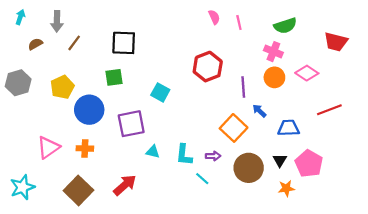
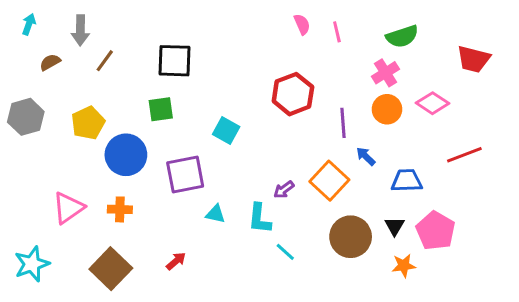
pink cross: (273, 52) -> (385, 73), turned 36
purple arrow: (213, 156) -> (284, 190), moved, turned 144
red arrow: (125, 185) -> (176, 261), size x0.6

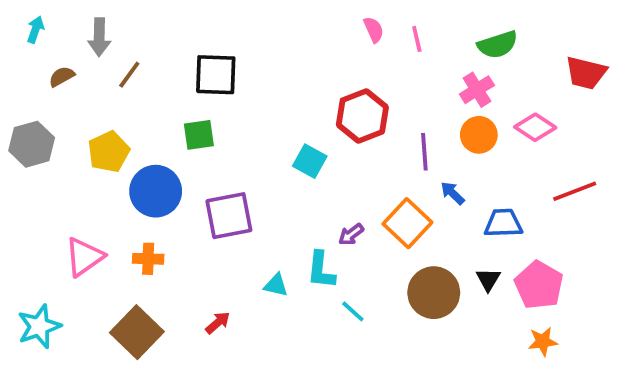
cyan square: (226, 130) -> (310, 161), moved
cyan triangle: (215, 214) -> (276, 285), moved
orange star: (404, 266) -> (543, 341), moved

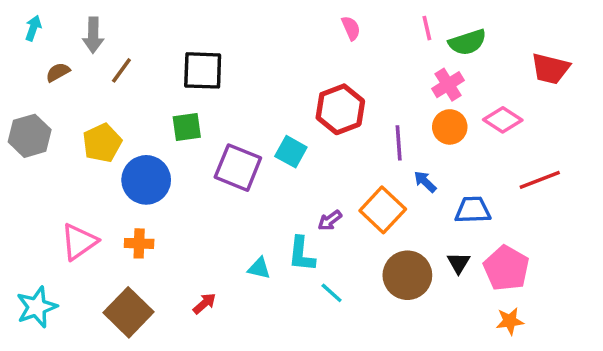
pink line: (417, 39) -> (427, 28), moved
purple square: (229, 216) -> (238, 168), moved, turned 33

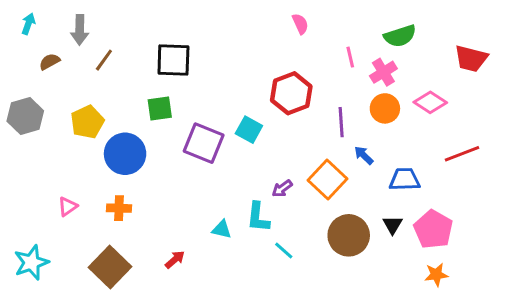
pink line: (427, 28) -> (350, 57), moved
pink triangle: (79, 242) -> (68, 207), size x0.6

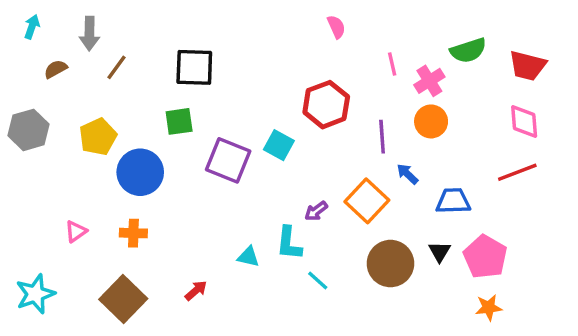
green semicircle: (400, 36) -> (468, 50), moved
pink diamond: (430, 102) -> (524, 121), moved, turned 52

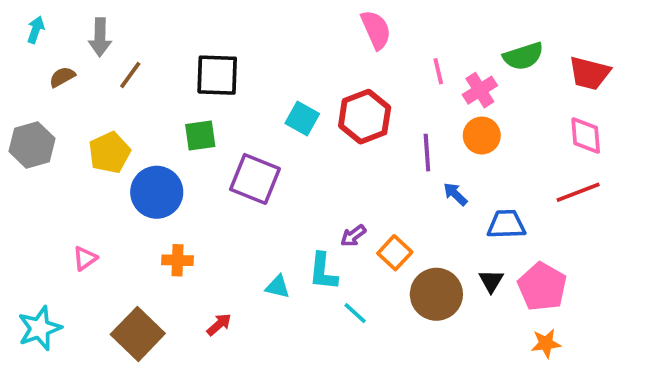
pink semicircle: (336, 27) -> (376, 30), size x1.5
cyan square: (279, 145) -> (302, 119), moved
orange square: (367, 201) -> (395, 253), moved, size x0.7
orange cross: (133, 233) -> (177, 260), moved

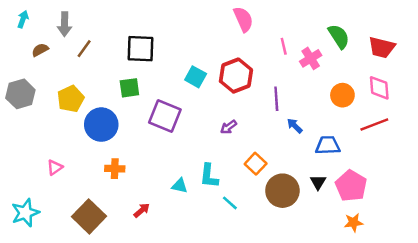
green semicircle: (523, 56) -> (339, 36), turned -105
orange circle: (482, 136) -> (342, 95), moved
purple arrow: (353, 236) -> (229, 127), moved

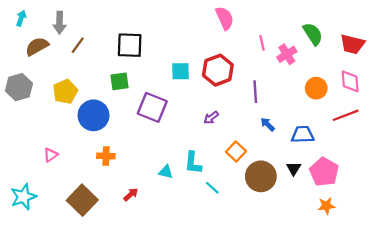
brown semicircle: (40, 50) -> (37, 46), size x1.5
cyan square: (196, 77) -> (181, 71), turned -30
blue arrow: (295, 126) -> (268, 124), moved

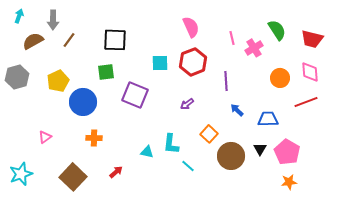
pink semicircle: (225, 18) -> (191, 27), moved

